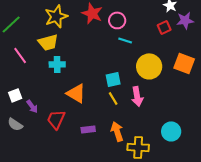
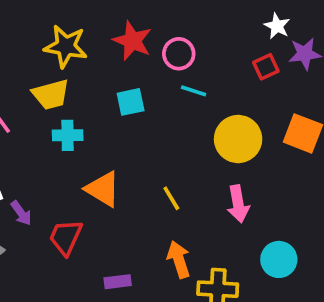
yellow star: (56, 16) -> (66, 46), turned 30
cyan square: (113, 79) -> (131, 102), moved
pink arrow: (137, 96) -> (238, 204), moved
purple rectangle: (88, 129) -> (118, 282), moved

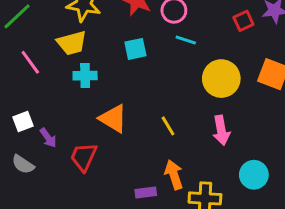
purple rectangle: (118, 282) -> (146, 192), moved

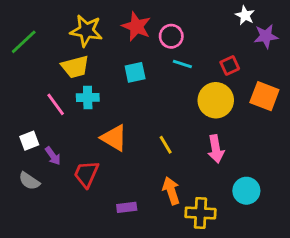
red square: (243, 21) -> (230, 65), moved
pink line: (30, 62) -> (56, 104), moved
purple rectangle: (146, 192) -> (127, 207), moved

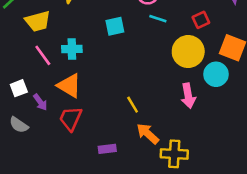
yellow trapezoid: (75, 67) -> (38, 21), moved
orange triangle: (114, 138) -> (69, 86), moved
yellow line: (166, 145) -> (133, 105), moved
orange arrow: (171, 191) -> (148, 134), turned -30
cyan circle: (246, 191) -> (216, 74), moved

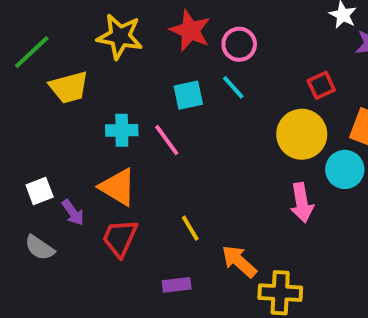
cyan line: (158, 19) -> (233, 87), moved, turned 30
pink line: (43, 55) -> (167, 140), moved
yellow line: (133, 105) -> (190, 228), moved

